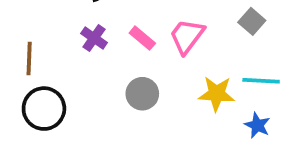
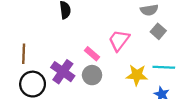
purple cross: (94, 38) -> (63, 72), moved, size x1.5
pink rectangle: (142, 38) -> (92, 54), moved

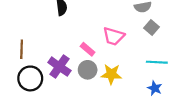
pink trapezoid: (119, 40) -> (114, 36), turned -110
yellow star: (137, 75) -> (111, 74), moved

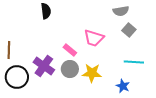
blue star: (155, 88) -> (123, 86), moved

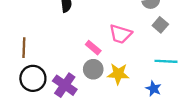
purple cross: (44, 66) -> (65, 85), moved

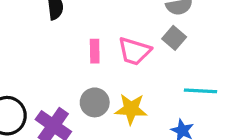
gray square: (160, 25) -> (174, 38), moved
pink rectangle: (93, 48) -> (95, 51), moved, turned 49

